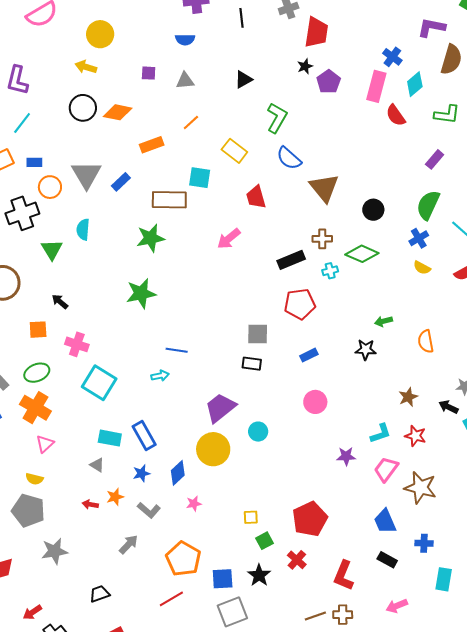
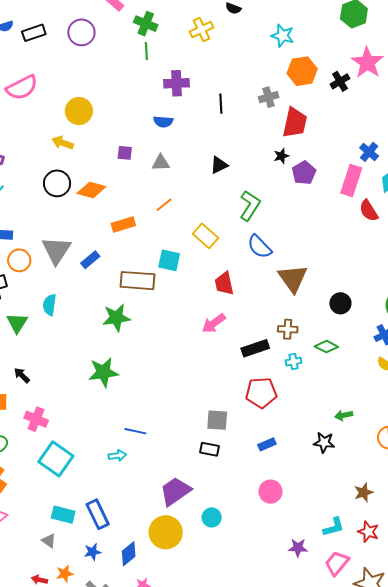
pink arrow: (229, 239) -> (214, 323), moved
green diamond: (362, 254) -> (326, 347), size x0.7

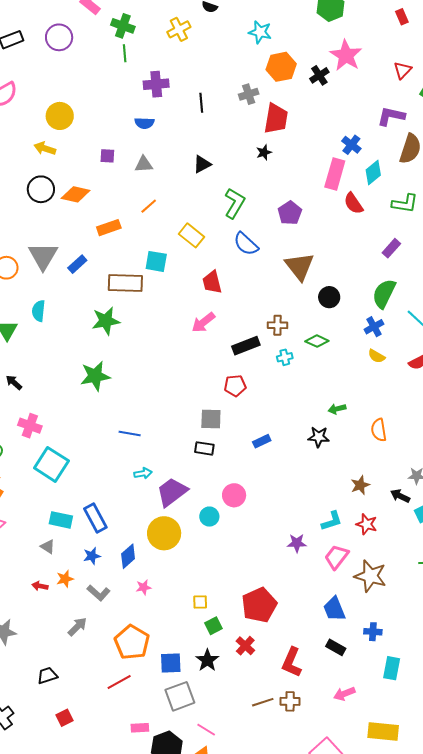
purple pentagon: (304, 173) -> (290, 213), moved
brown triangle: (293, 278) -> (300, 266), moved
red pentagon: (261, 393) -> (235, 386), moved, size x0.7
cyan arrow: (117, 456) -> (143, 473), moved
pink circle: (270, 492) -> (234, 495), moved

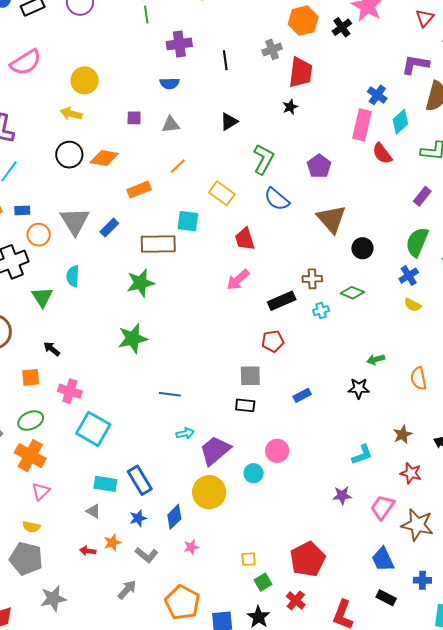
cyan L-shape: (332, 521) -> (362, 455), moved

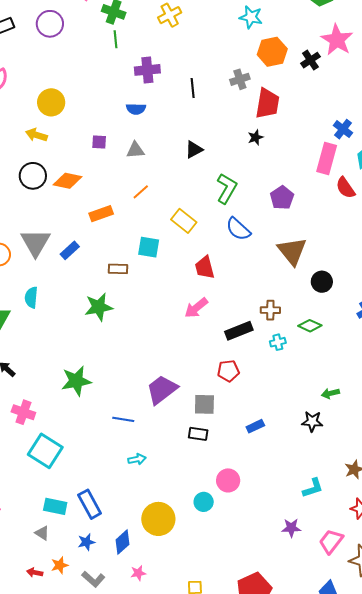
brown rectangle: (158, 244) -> (118, 269), size x0.6
green star: (133, 338) -> (76, 381), moved
purple trapezoid: (215, 450) -> (162, 390), moved

